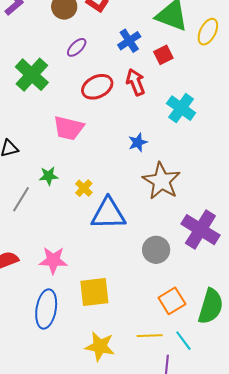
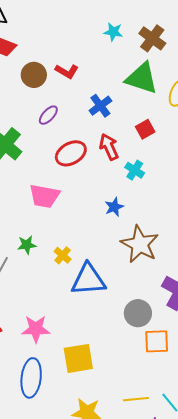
red square: (163, 55) -> (145, 129), moved
cyan cross: (181, 108) -> (135, 170), moved, size x0.7
orange square: (172, 301) -> (157, 341), moved, turned 32

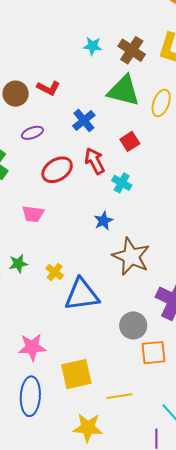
purple ellipse: (48, 115) -> (32, 133), turned 30
pink trapezoid: (44, 196) -> (33, 214), size x0.7
yellow line: (136, 399) -> (119, 396), moved

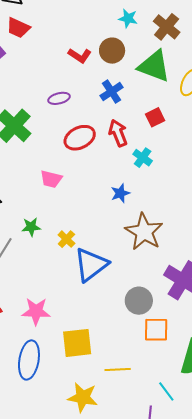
brown circle: (16, 94) -> (112, 51), moved
blue triangle: (82, 295) -> (91, 265), turned -36

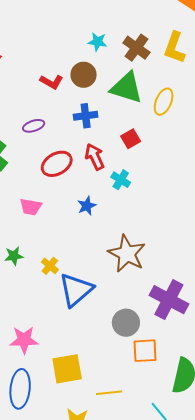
blue cross: (112, 92) -> (86, 116), turned 30
blue star: (120, 193) -> (87, 206), moved

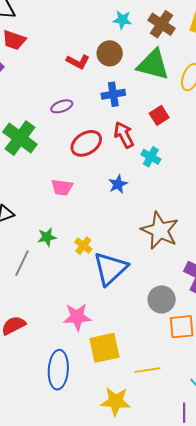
pink star: (24, 340) -> (77, 317), moved

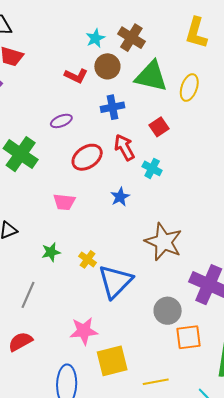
cyan star: (122, 20) -> (95, 38), moved, turned -30
brown cross: (162, 24) -> (131, 38), moved
gray line: (22, 263) -> (28, 295), moved

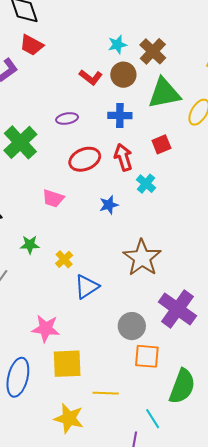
green triangle: (151, 76) -> (164, 93), turned -36
blue triangle: (115, 281) -> (87, 287), size x0.7

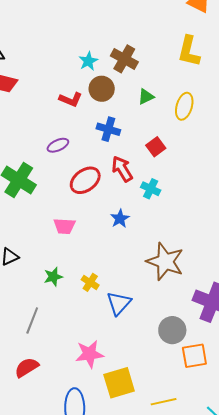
green triangle: (164, 93) -> (146, 97), size x0.5
blue cross: (120, 116) -> (108, 129), turned 30

